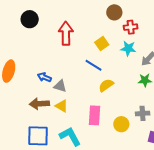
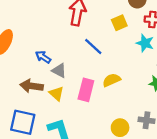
yellow square: (102, 44) -> (119, 23), moved
blue line: (94, 65) -> (93, 46), moved
pink rectangle: (95, 115) -> (86, 90), moved

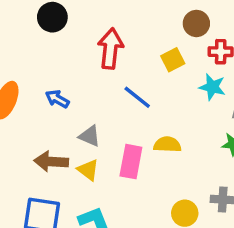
blue arrow: (43, 57) -> (57, 99), moved
yellow semicircle: (112, 80) -> (167, 144), turned 30

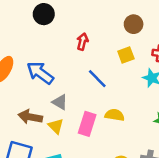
brown circle: (196, 23) -> (134, 24), moved
red arrow: (110, 49) -> (82, 42), size x0.6
blue arrow: (57, 99) -> (40, 73), size x1.6

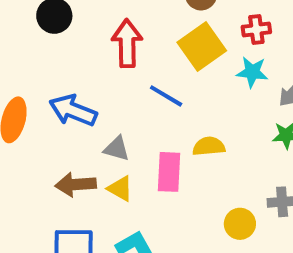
red arrow: (82, 42) -> (127, 43), size x1.6
yellow square: (126, 55) -> (202, 47), size x1.6

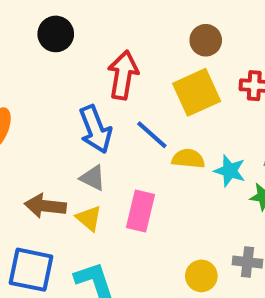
cyan star: (252, 72) -> (230, 171), moved
blue arrow: (73, 110) -> (95, 129), moved, turned -144
yellow semicircle: (209, 146) -> (188, 159), moved

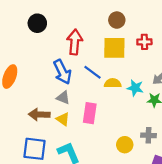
yellow square: (197, 92) -> (114, 48), turned 30

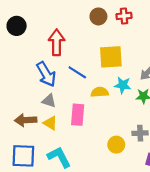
red cross: (144, 42) -> (124, 16), moved
yellow square: (114, 48) -> (111, 57), moved
yellow semicircle: (113, 83) -> (100, 92), moved

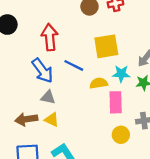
pink rectangle: (78, 115) -> (116, 102), moved

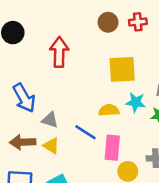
blue line: (74, 65) -> (85, 132), moved
blue arrow: (42, 71) -> (24, 98), moved
pink rectangle: (116, 102) -> (112, 148), moved

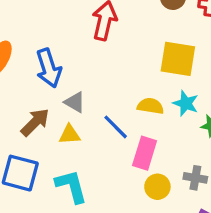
brown arrow: (23, 142) -> (35, 122), turned 125
yellow triangle: (51, 146) -> (70, 134), turned -48

